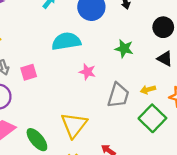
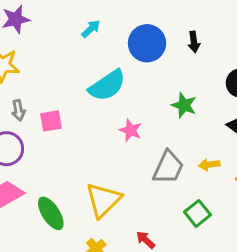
cyan semicircle: (66, 41) -> (107, 86), turned 148
green square: (152, 118) -> (198, 213), moved, size x0.7

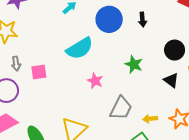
yellow arrow: (209, 165) -> (150, 119), moved

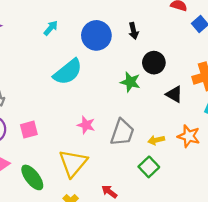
black circle: (175, 50) -> (154, 63), moved
pink square: (39, 72) -> (29, 130), moved
pink star: (95, 81) -> (86, 125), moved

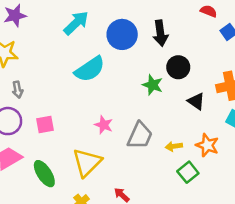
cyan arrow: (51, 28) -> (76, 23), size x1.6
black arrow: (134, 31) -> (160, 33), size x1.5
green square: (149, 167) -> (188, 172), moved

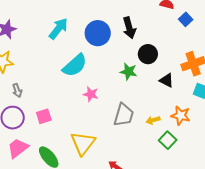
pink star: (104, 125) -> (91, 94), moved

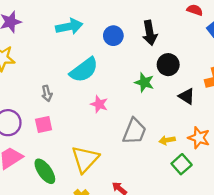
cyan arrow: (58, 29) -> (69, 27), turned 35
blue circle: (98, 33) -> (113, 36), size x0.7
gray arrow: (17, 90) -> (47, 93), moved

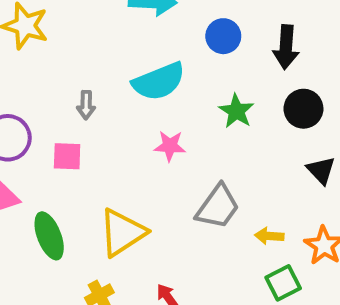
green star: (144, 82) -> (236, 111), moved
pink star: (99, 104) -> (170, 146), turned -30

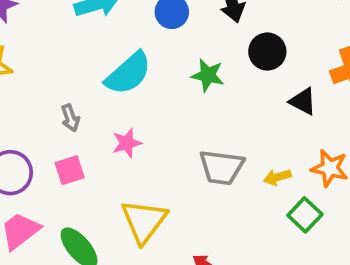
pink star: (170, 146) -> (127, 143), moved
gray trapezoid: (218, 207) -> (222, 167), turned 81

